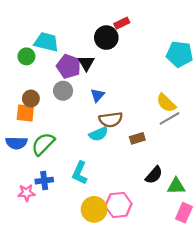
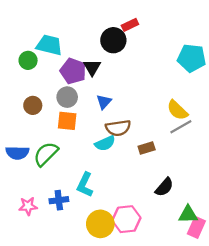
orange square: (25, 113) -> (67, 121), moved
blue cross: (44, 181) -> (59, 200), moved
green triangle: (176, 186) -> (188, 214), moved

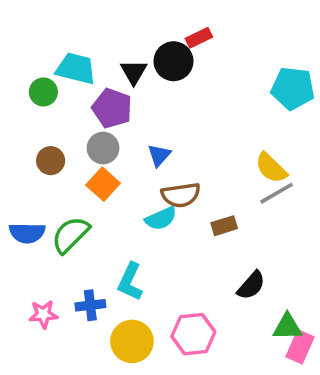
black triangle: (92, 67) -> (134, 72), moved
orange square: (67, 121) -> (103, 184), turned 36
yellow circle: (100, 224) -> (132, 341), moved

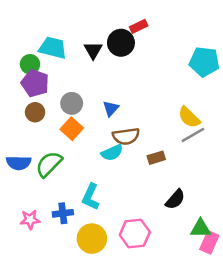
purple pentagon: (112, 108) -> (35, 83), moved

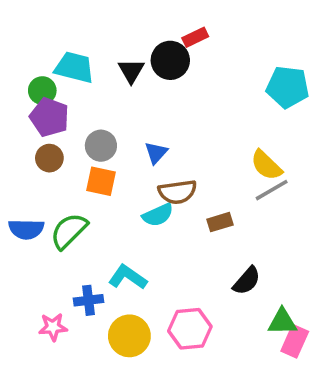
orange square: (72, 129) -> (101, 181), turned -30
cyan L-shape: (91, 197) -> (128, 277), turned 100
pink star: (30, 220) -> (53, 327), moved

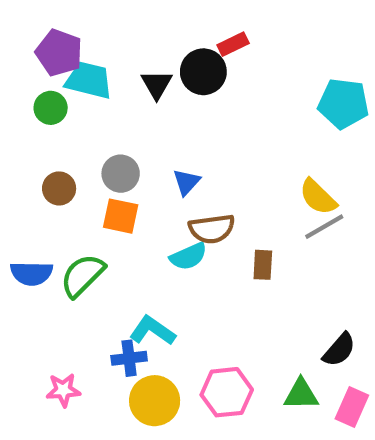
purple pentagon: (49, 117) -> (59, 53), moved
brown rectangle: (220, 222) -> (263, 265), turned -70
black semicircle: (247, 281) -> (339, 350), moved
blue cross: (89, 300) -> (129, 358), moved
green triangle: (282, 322) -> (301, 394), moved

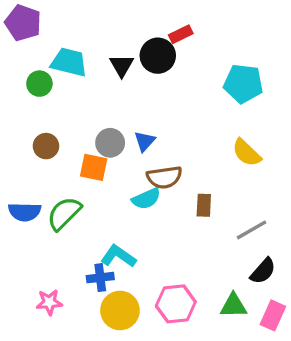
purple pentagon: (59, 53) -> (23, 23), moved
cyan pentagon: (343, 104) -> (243, 84), moved
gray circle: (121, 174) -> (110, 143), moved
gray line: (324, 227) -> (251, 230), moved

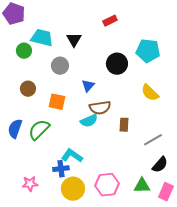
black circle: (158, 56) -> (117, 64), moved
gray circle: (110, 143) -> (60, 66), moved
blue semicircle: (25, 212) -> (15, 129), turned 108

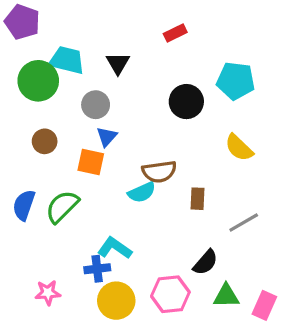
green circle: (24, 51) -> (38, 81), size x1.6
blue triangle: (88, 86) -> (107, 137), moved
black semicircle: (160, 165) -> (205, 262), moved

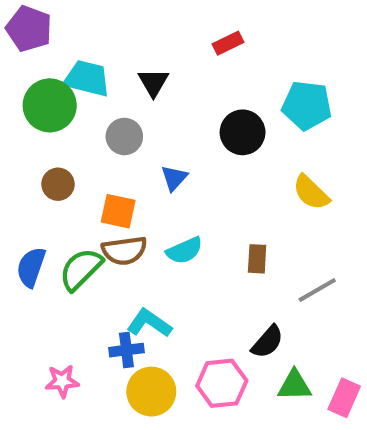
blue triangle: (107, 137) -> (174, 178), moved
brown semicircle: (159, 172) -> (124, 251), moved

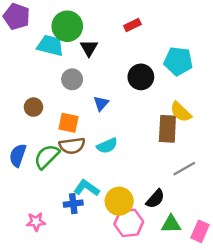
green circle: (50, 105) -> (67, 26), moved
brown rectangle: (257, 259) -> (167, 129), moved, size x1.6
yellow circle: (151, 392) -> (119, 201), moved

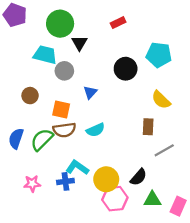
cyan trapezoid: (50, 46) -> (45, 55), moved
brown rectangle: (167, 129) -> (148, 127), moved, size x0.7
pink star: (36, 222) -> (32, 184), moved

